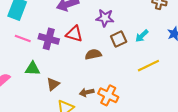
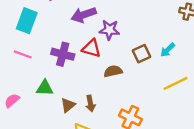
purple star: (105, 18) -> (109, 30), moved
pink line: (23, 39) -> (23, 54), moved
brown arrow: (87, 92) -> (90, 103), moved, turned -88

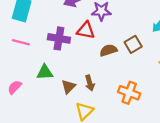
brown square: (142, 54) -> (133, 44), moved

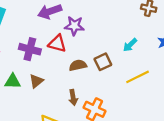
brown arrow: (90, 83) -> (73, 97), moved
brown triangle: (68, 87) -> (36, 81), moved

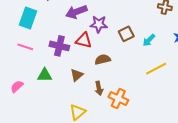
brown square: (103, 62) -> (126, 34), moved
brown triangle: (36, 81) -> (77, 75), moved

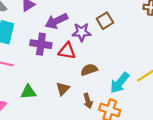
brown square: (126, 34) -> (105, 21), moved
cyan arrow: (149, 40) -> (120, 83), moved, size x1.5
purple cross: (59, 46) -> (41, 44), moved

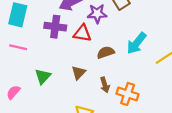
cyan arrow: (120, 83) -> (136, 43), moved
green triangle: (28, 92) -> (43, 76), turned -42

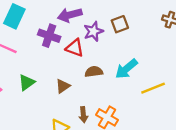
purple star: (97, 14) -> (93, 31), turned -30
brown arrow: (105, 85) -> (83, 115), moved

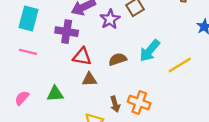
red triangle: (75, 48) -> (82, 57), moved
green triangle: (27, 83) -> (55, 94), moved, turned 42
brown triangle: (63, 86) -> (89, 79), turned 42

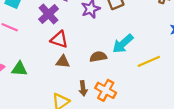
purple cross: (67, 32) -> (48, 14), turned 30
brown semicircle: (118, 59) -> (98, 57), moved
green triangle: (55, 94) -> (19, 69), moved

